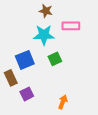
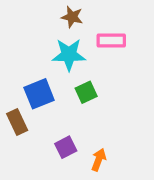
purple square: (27, 94) -> (66, 147), moved

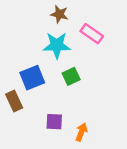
pink rectangle: (111, 40) -> (92, 34), turned 35
purple square: (66, 147) -> (54, 122), turned 30

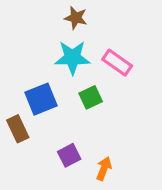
pink rectangle: (92, 34) -> (117, 63), moved
purple square: (54, 122) -> (69, 155), turned -30

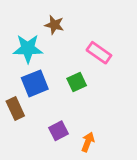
brown star: (76, 18) -> (54, 25), moved
cyan star: (72, 58) -> (28, 49), moved

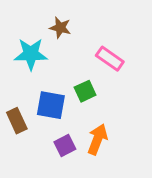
blue square: (35, 83) -> (51, 105), moved, turned 32
orange arrow: (88, 142) -> (97, 139), moved, size x1.4

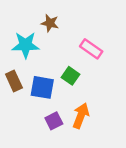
green square: (85, 91) -> (71, 76), turned -30
brown rectangle: (17, 121) -> (14, 81), moved

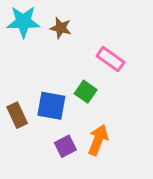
cyan star: (26, 45) -> (23, 22), moved
brown rectangle: (14, 81) -> (17, 115), moved

